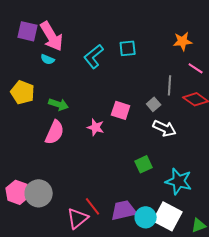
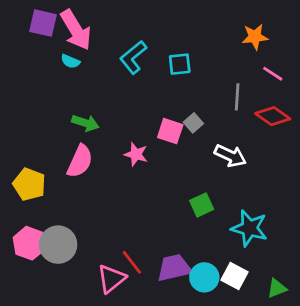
cyan square: (128, 48) -> (180, 64), moved
yellow pentagon: (23, 92) -> (29, 184), moved
gray square: (154, 104) -> (193, 123), moved
white square: (168, 216) -> (234, 276), size x0.7

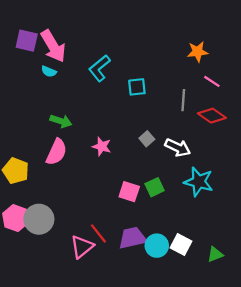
cyan square: (180, 64) -> (137, 87), moved
gray square: (193, 123) -> (147, 139), moved
pink square: (170, 131) -> (129, 192), moved
cyan star: (249, 228) -> (199, 182), moved

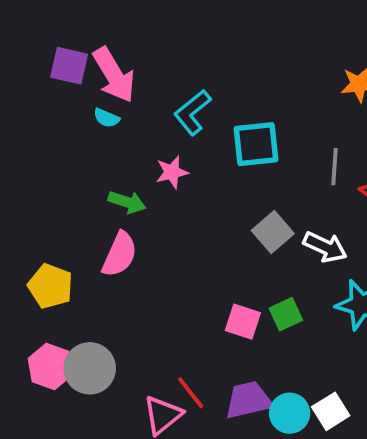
cyan square: (137, 87) -> (256, 144), size x1.5
gray square: (147, 139) -> (273, 232), size x1.5
pink star: (102, 146) -> (172, 172), moved, turned -30
white square: (181, 245) -> (331, 411), turned 30

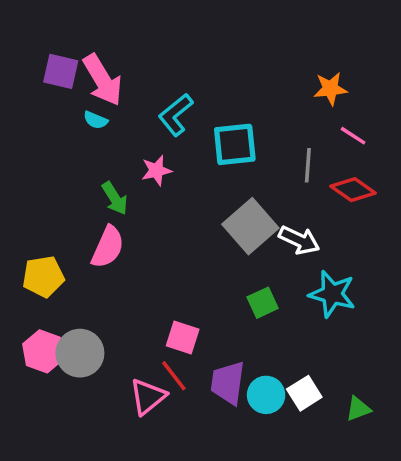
green arrow: (127, 202) -> (115, 198), turned 40
gray square: (273, 232) -> (250, 226), size x1.4
yellow pentagon: (50, 286) -> (43, 277), turned -30
pink square: (243, 322) -> (183, 337), moved
purple trapezoid: (249, 400) -> (228, 383), turned -69

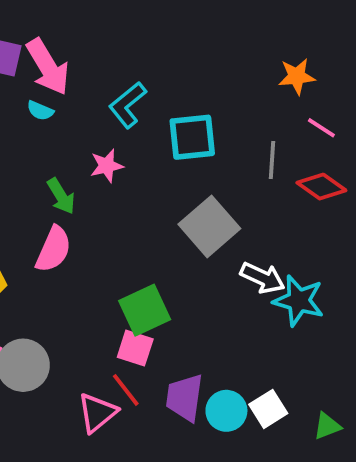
white arrow: (299, 240) -> (263, 278), moved
green square: (263, 303) -> (145, 310), moved, size x1.5

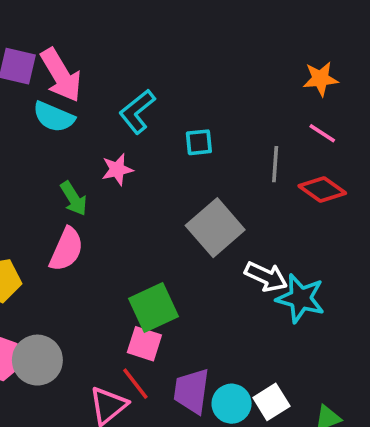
orange star: (297, 76) -> (320, 79), moved
cyan semicircle: (40, 111) -> (54, 117), size x1.6
cyan square: (192, 137) -> (199, 142), size x0.6

